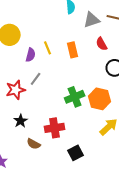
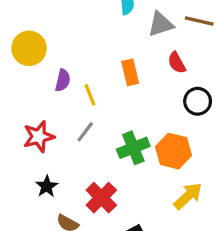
yellow line: (48, 48) -> (90, 95), moved
gray line: (36, 79) -> (85, 132), moved
red cross: (55, 128) -> (101, 198), turned -36

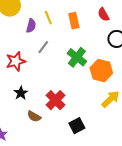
yellow line: (90, 95) -> (48, 18), moved
gray line: (85, 132) -> (43, 47), moved
green cross: (133, 148) -> (77, 57), moved, turned -30

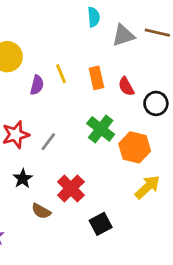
red semicircle: (103, 14) -> (126, 86), moved
gray line: (43, 47) -> (48, 142), moved

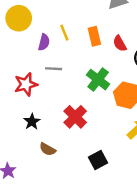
gray line: (48, 142) -> (54, 69), moved, turned 56
red cross: (71, 188) -> (75, 117), moved

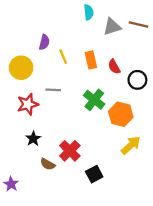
yellow circle: (19, 18) -> (21, 68), moved
purple semicircle: (44, 42) -> (44, 42), moved
red cross: (75, 117) -> (70, 151), moved

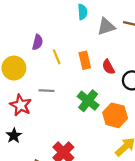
red star: (28, 104) -> (21, 105), turned -30
black star: (33, 139) -> (14, 136), moved

